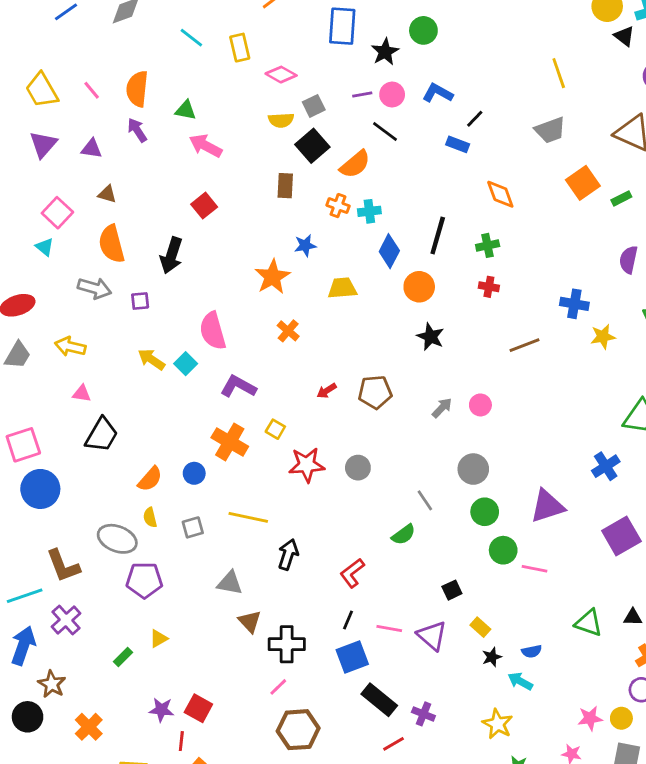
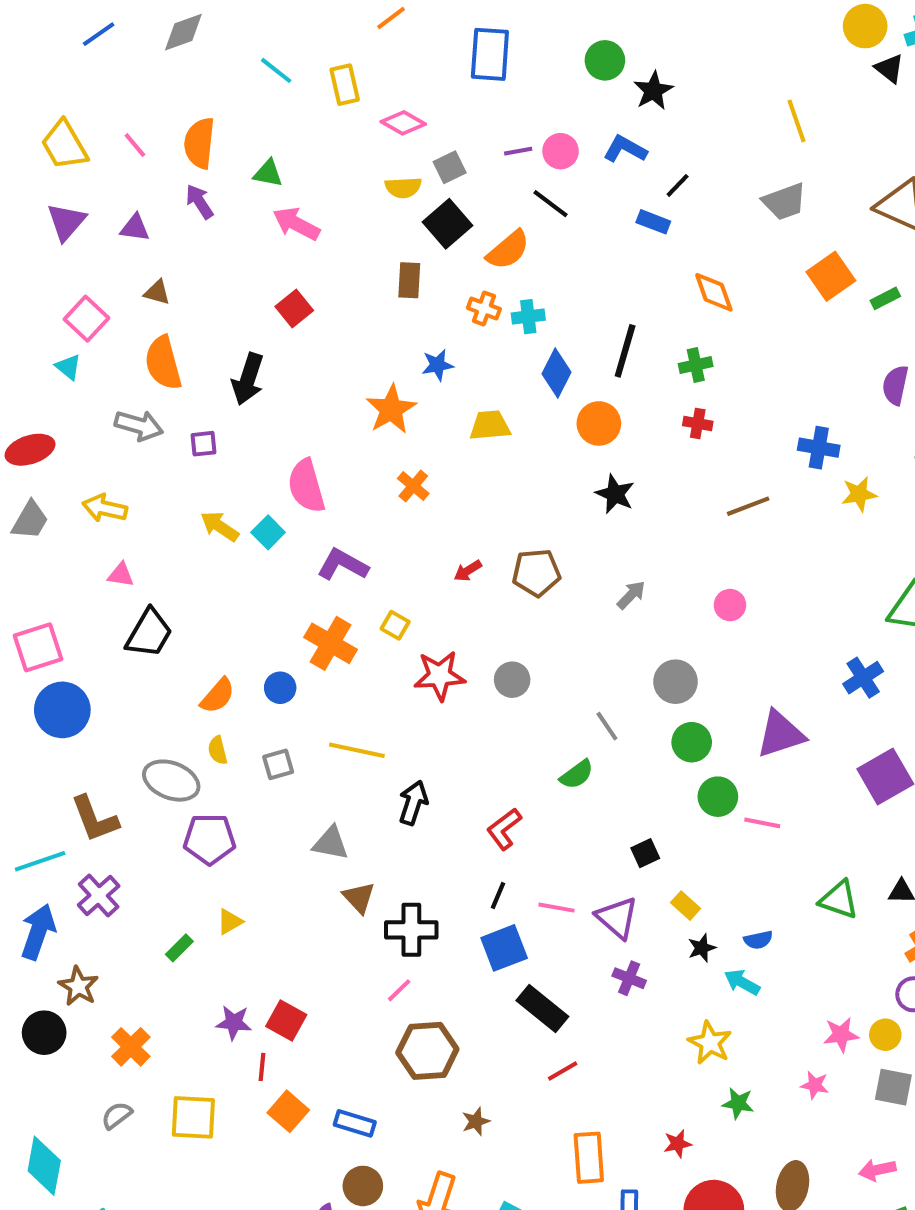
black star: (385, 52) -> (653, 91), moved
pink circle: (480, 405) -> (730, 605), moved
purple cross: (423, 714) -> (629, 978), moved

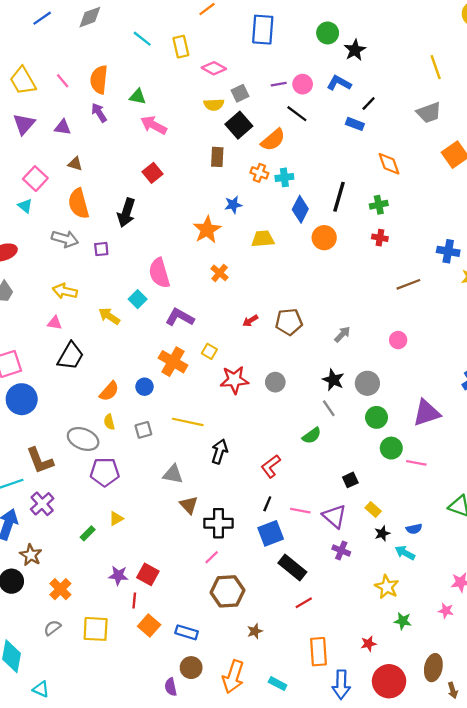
black star: (615, 494) -> (333, 380), moved
yellow arrow: (105, 508) -> (65, 291), moved
yellow arrow: (220, 526) -> (109, 316), moved

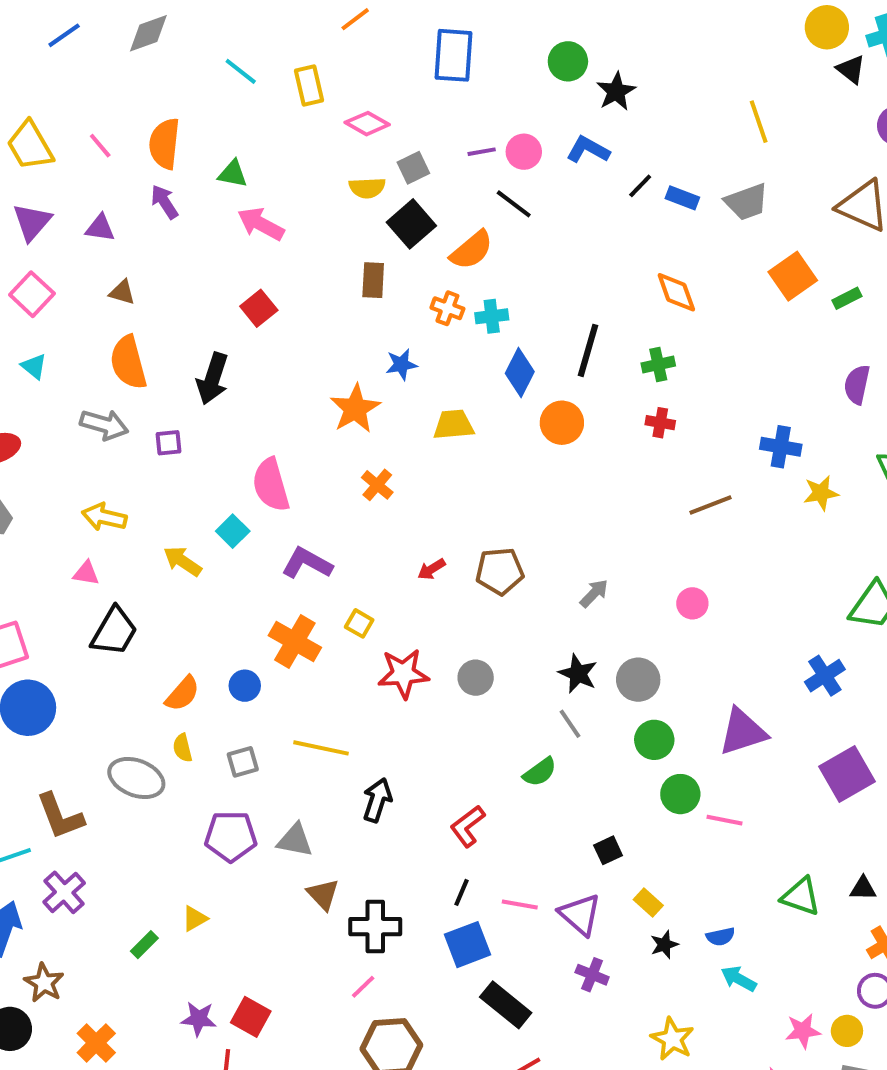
blue rectangle: (355, 124) -> (682, 198), moved
pink square: (35, 179) -> (32, 294), moved
purple pentagon: (105, 472) -> (231, 836), moved
cyan arrow: (405, 553) -> (739, 979), moved

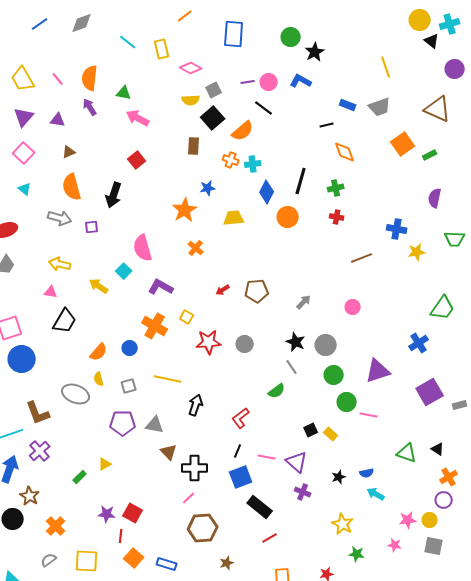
black line: (640, 186) -> (327, 125), moved, turned 32
brown triangle: (122, 292) -> (69, 152), turned -40
black triangle: (863, 888) -> (438, 449), turned 32
yellow rectangle: (648, 902) -> (331, 434), moved

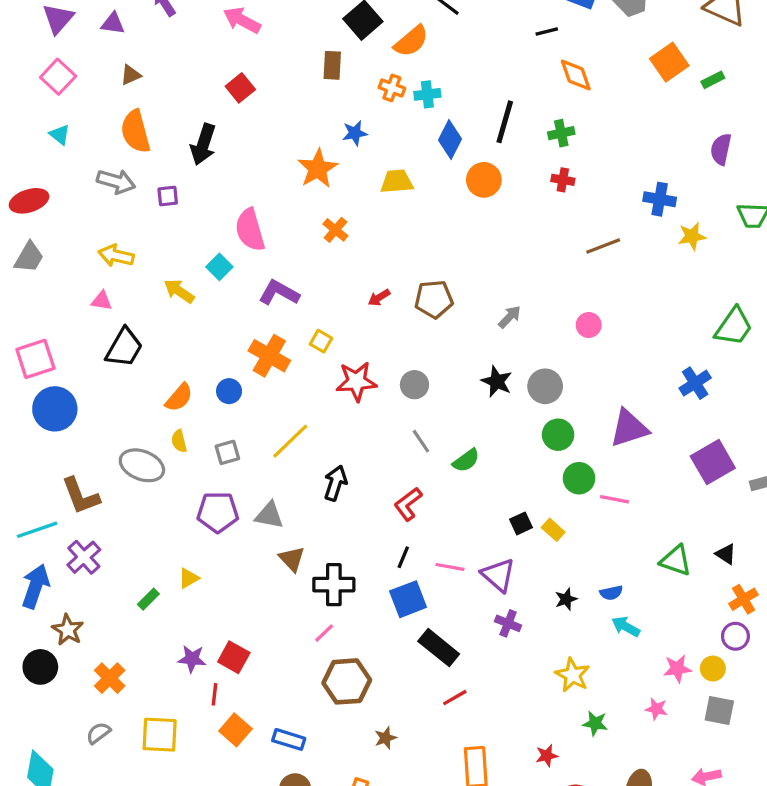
gray line: (292, 367) -> (421, 441), moved
yellow line: (168, 379) -> (290, 441), turned -56

